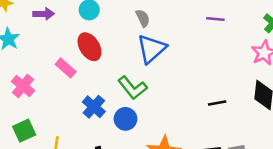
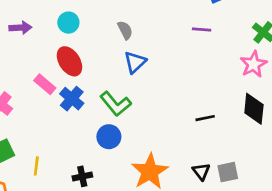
blue triangle: (152, 49) -> (135, 62), size x0.7
blue cross: (94, 107) -> (72, 99), moved

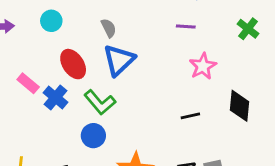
red ellipse: (69, 61) -> (73, 64), moved
blue triangle: (135, 62) -> (119, 60), size x1.4
pink star: (254, 64) -> (203, 66), moved

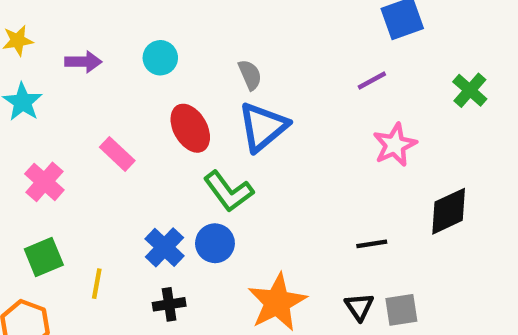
purple line: (186, 27) -> (372, 80), turned -36
blue cross: (55, 98) -> (165, 247), moved
black diamond: (240, 106) -> (449, 211), turned 56
black line: (190, 116) -> (372, 244), moved

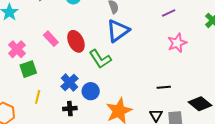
red ellipse: (190, 128) -> (76, 41), moved
black diamond: (449, 211) -> (200, 104), moved, turned 60
blue circle: (215, 243) -> (91, 91), moved
green square: (44, 257) -> (28, 69), moved

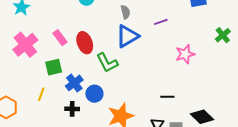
purple line: (169, 13) -> (161, 22), moved
pink cross: (17, 49) -> (25, 45), size x1.4
green square: (28, 69) -> (54, 67), moved

